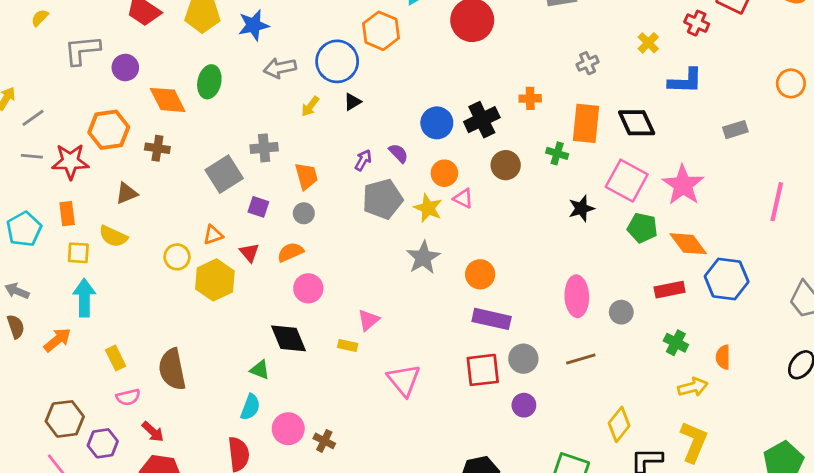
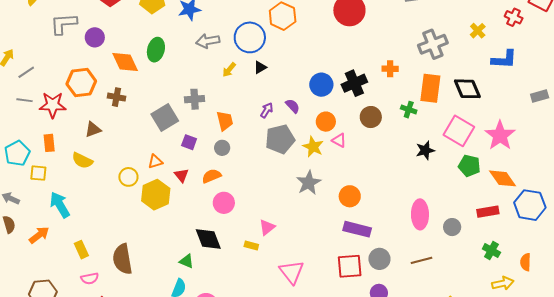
gray cross: (588, 63) -> (433, 44), size x1.8
yellow square: (78, 253) -> (38, 173), moved
cyan arrow: (84, 298) -> (60, 205), turned -32

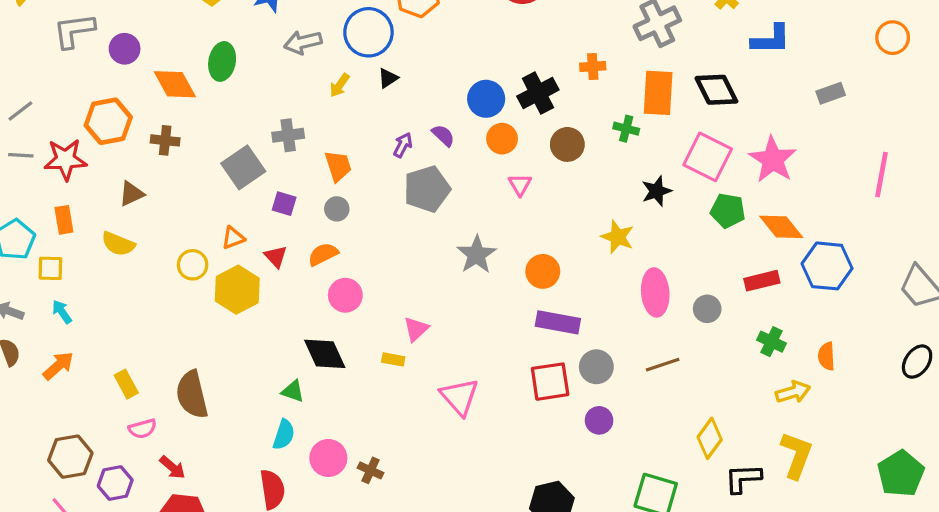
orange circle: (326, 122) -> (502, 139), moved
pink triangle: (339, 140) -> (520, 185), turned 35
yellow star: (313, 147) -> (618, 237), moved
cyan arrow: (60, 205) -> (62, 312), moved, size x0.6

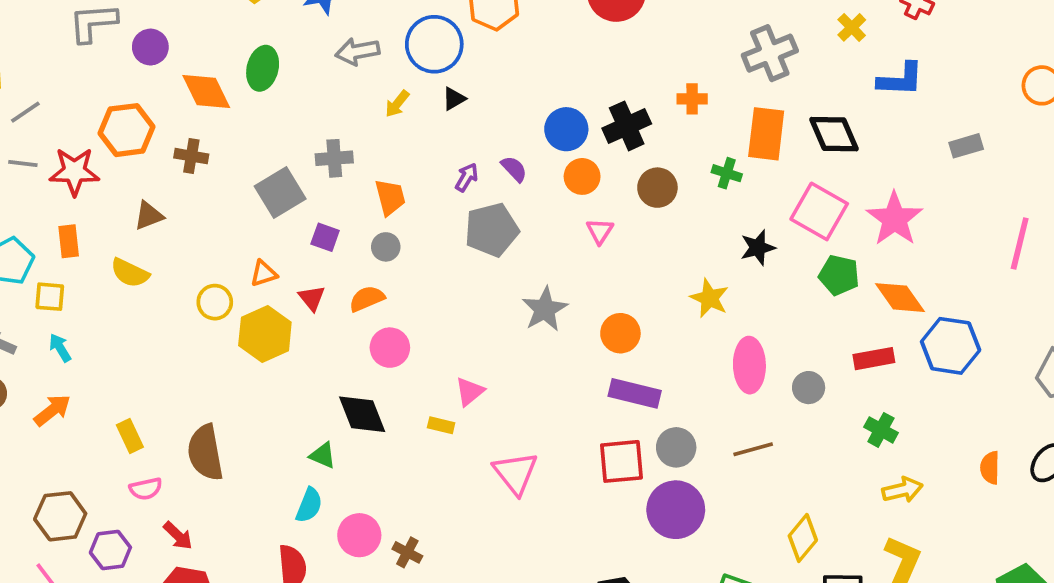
orange semicircle: (826, 356) -> (990, 468), moved
purple circle: (599, 420) -> (676, 510), size x1.8

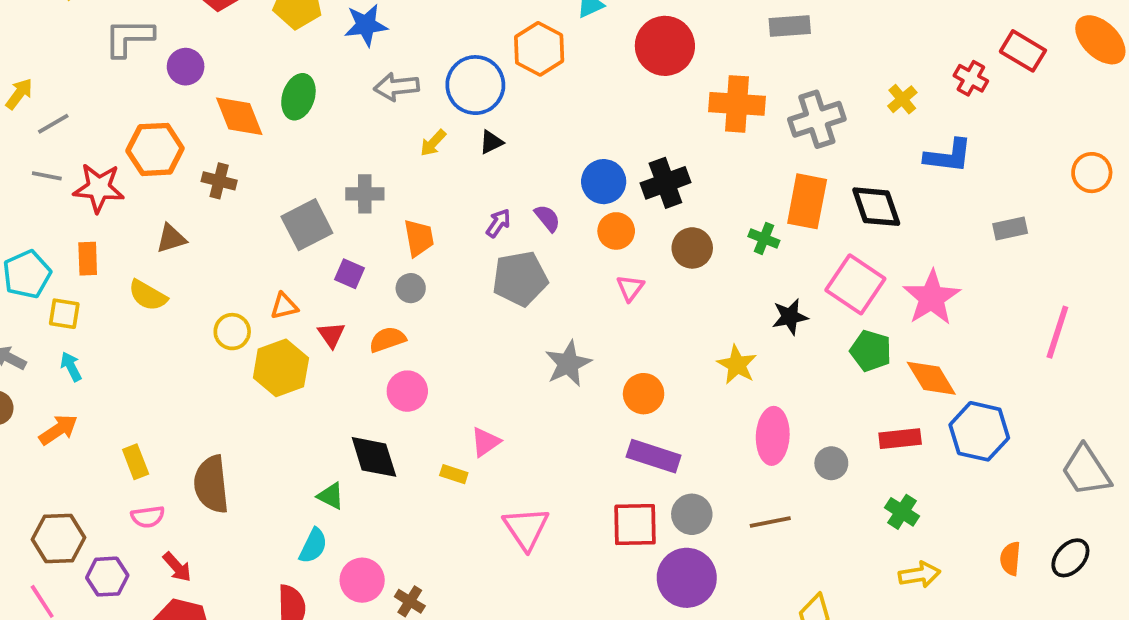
orange cross: (692, 99) -> (737, 104), moved, size x1.8

